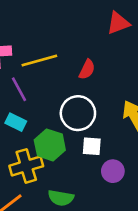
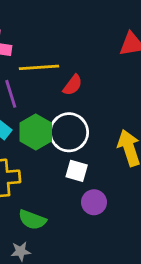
red semicircle: (87, 69) -> (73, 85), moved
green hexagon: (50, 145) -> (36, 132), moved

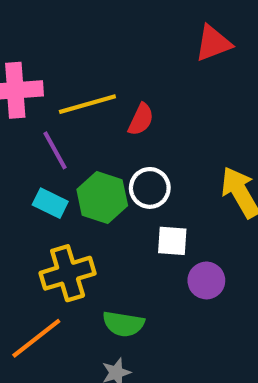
white circle: (69, 132) -> (150, 188), size x0.7

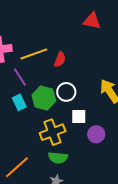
red triangle: (213, 43) -> (92, 21), turned 36
cyan rectangle: (50, 203) -> (19, 102), turned 42
yellow cross: (68, 273) -> (53, 132), moved

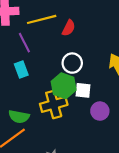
green hexagon: (44, 98) -> (64, 86), moved
green semicircle: (58, 158) -> (19, 117), moved

